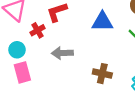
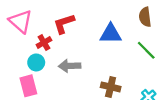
cyan circle: (17, 50) -> (36, 62), moved

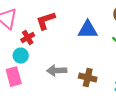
gray arrow: (70, 66) -> (57, 71), moved

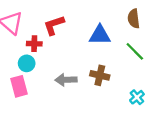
red cross: (28, 38) -> (34, 44), turned 32
brown cross: (88, 78) -> (100, 75), moved

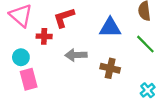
cyan circle: (27, 63) -> (21, 57), moved
gray arrow: (66, 80) -> (76, 55), moved

